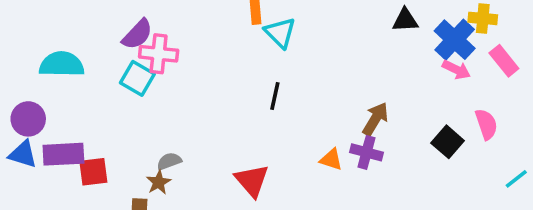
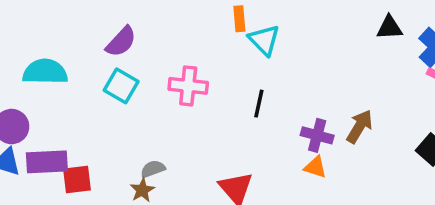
pink cross: (159, 54) -> (188, 86), moved
purple cross: (366, 152) -> (317, 135), moved

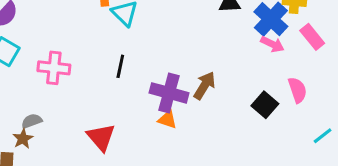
pink cross: (188, 86) -> (54, 68), moved
purple cross: (317, 135) -> (169, 93), size x1.4

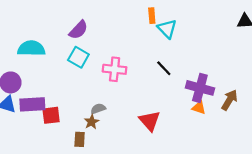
black line: (120, 66) -> (164, 68), turned -56
brown arrow: (204, 86) -> (230, 100), moved

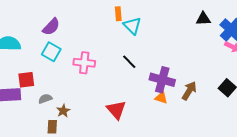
gray semicircle: (98, 109) -> (45, 99), moved
red square: (51, 115) -> (26, 80), moved

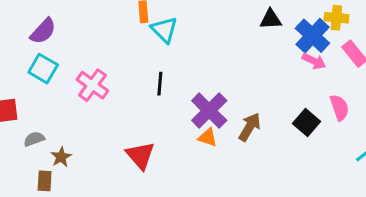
black line: (129, 62) -> (160, 84), turned 49
pink cross: (84, 63) -> (92, 85), turned 30
purple cross: (162, 80) -> (209, 111), turned 30

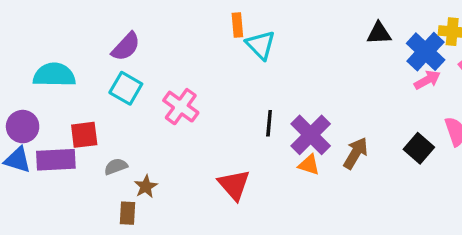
pink arrow: (314, 61) -> (427, 80), turned -55
black line: (160, 84) -> (269, 123), moved

